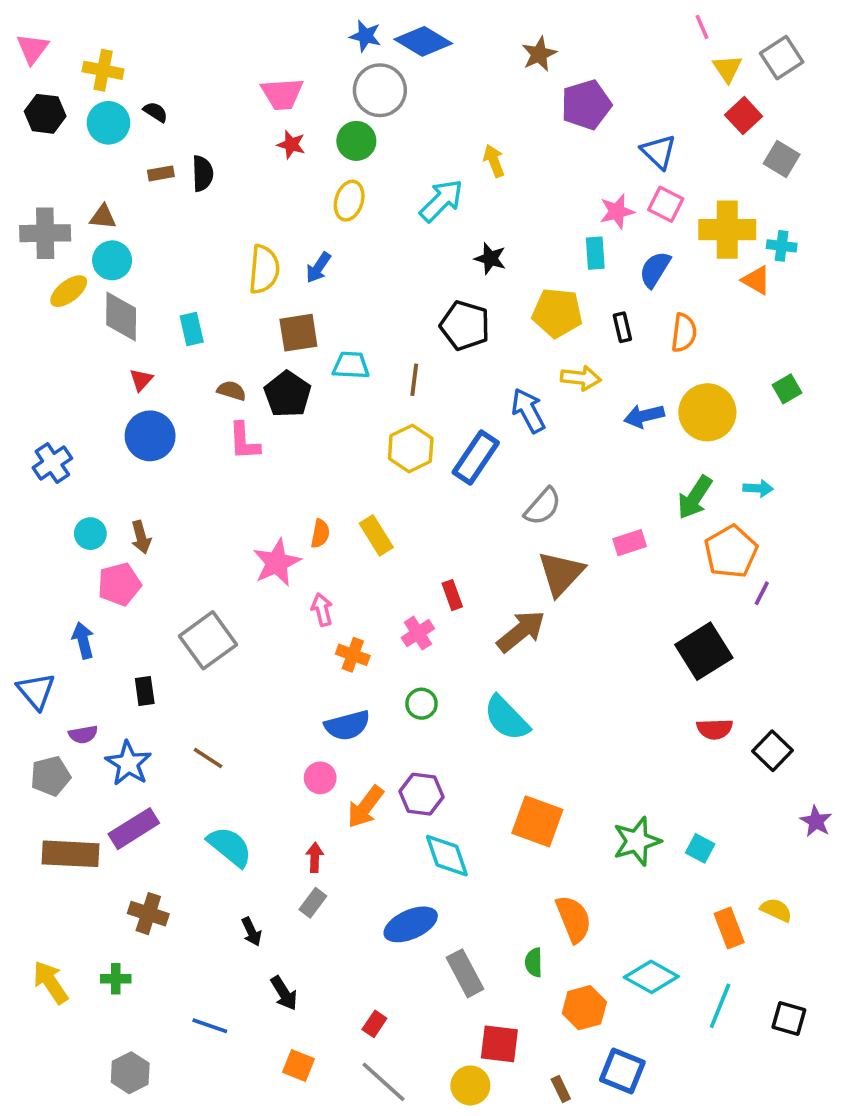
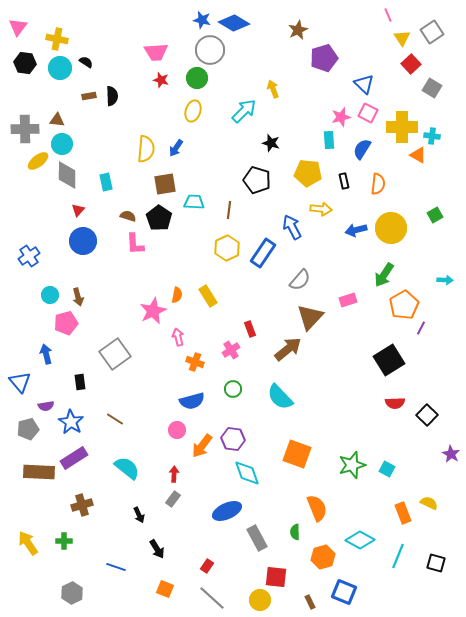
cyan arrow: (758, 488) -> (445, 280), moved
brown cross: (148, 914) -> (82, 505), turned -35

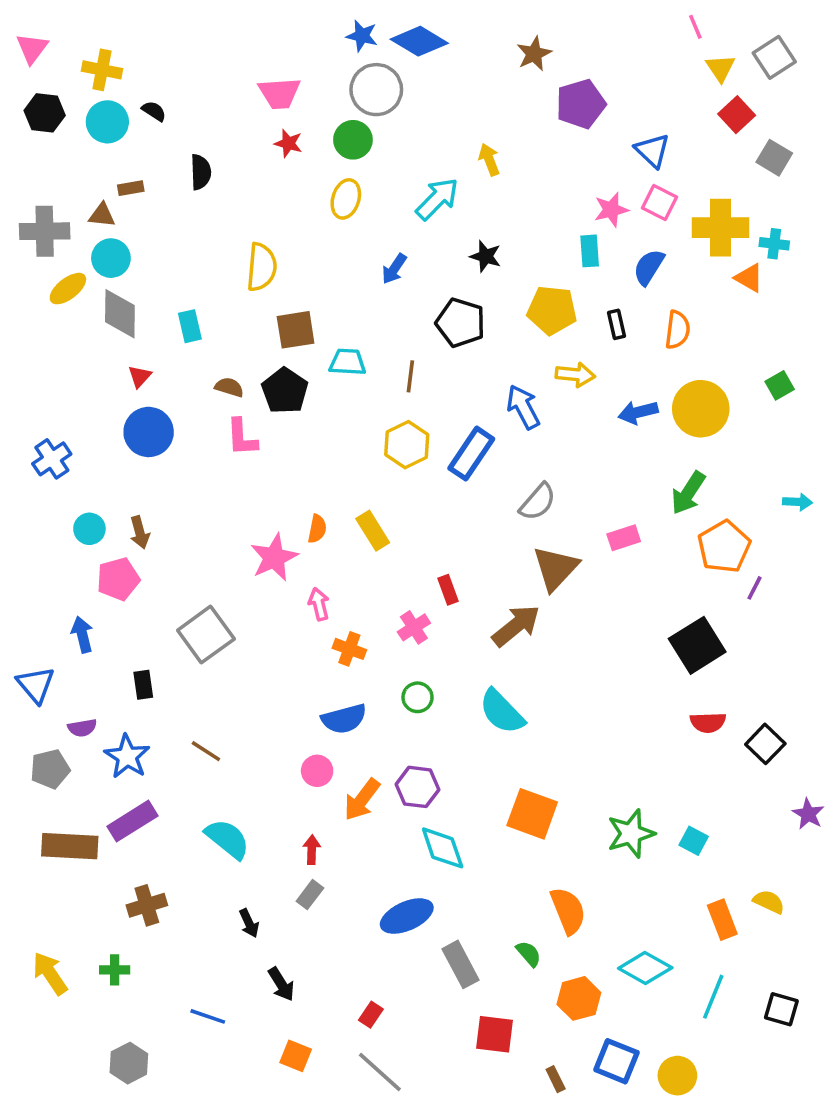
brown rectangle: (89, 96) -> (131, 188), moved
blue arrow: (176, 148) -> (394, 269), moved
green semicircle: (295, 532) -> (529, 954), turned 140
yellow circle: (260, 600) -> (677, 1076), moved

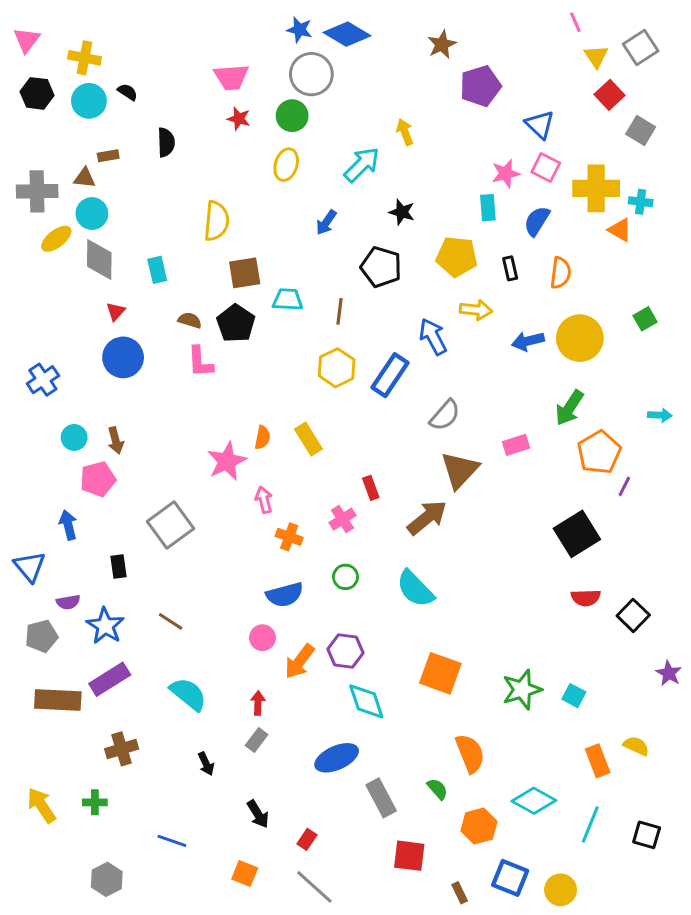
black arrow: (281, 984) -> (258, 814), moved

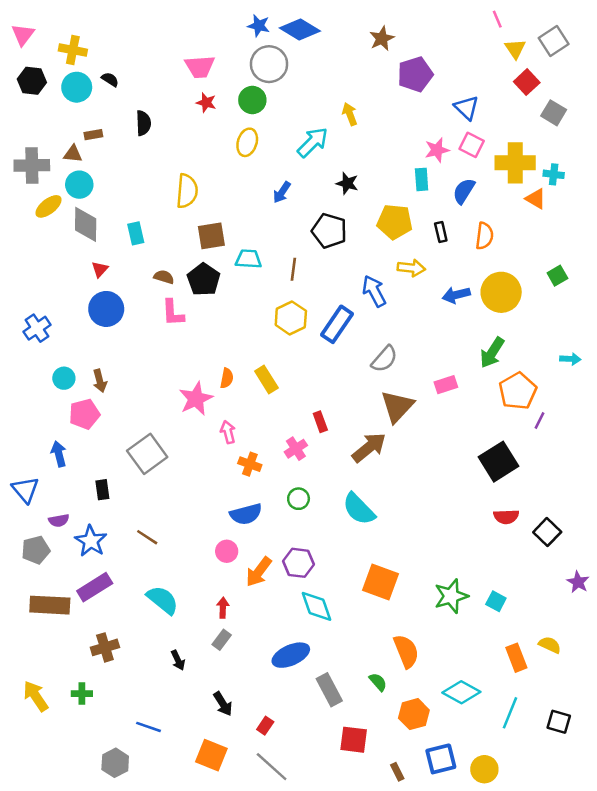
orange square: (245, 873) -> (211, 755), size x1.4
blue square: (510, 878) -> (441, 759), turned -36
gray hexagon: (107, 879) -> (115, 763), moved

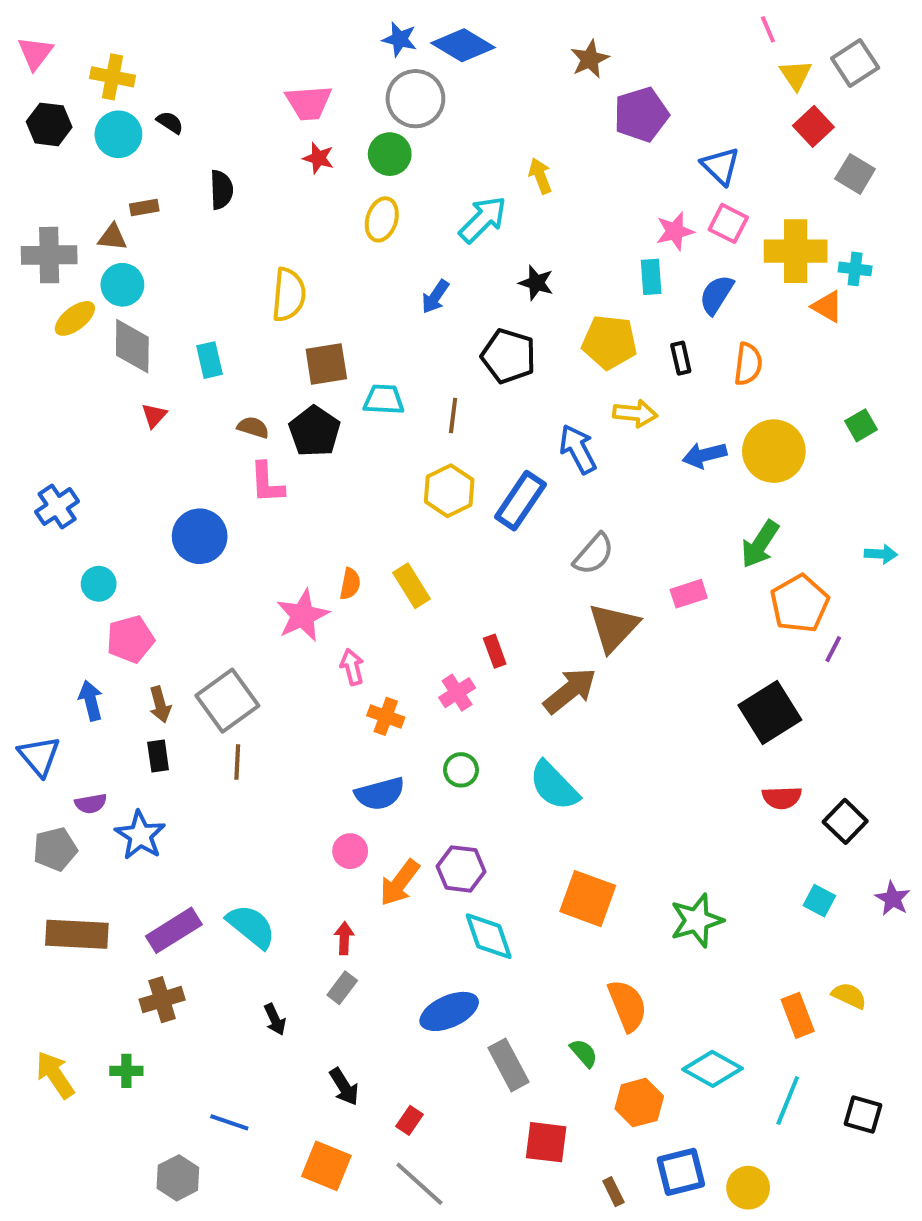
blue circle: (106, 309) -> (200, 536), moved
brown arrow: (100, 381) -> (160, 705), moved
brown line: (147, 537) -> (237, 762), moved, turned 60
purple rectangle: (95, 587) -> (174, 930), moved
cyan square: (496, 601) -> (819, 901), moved

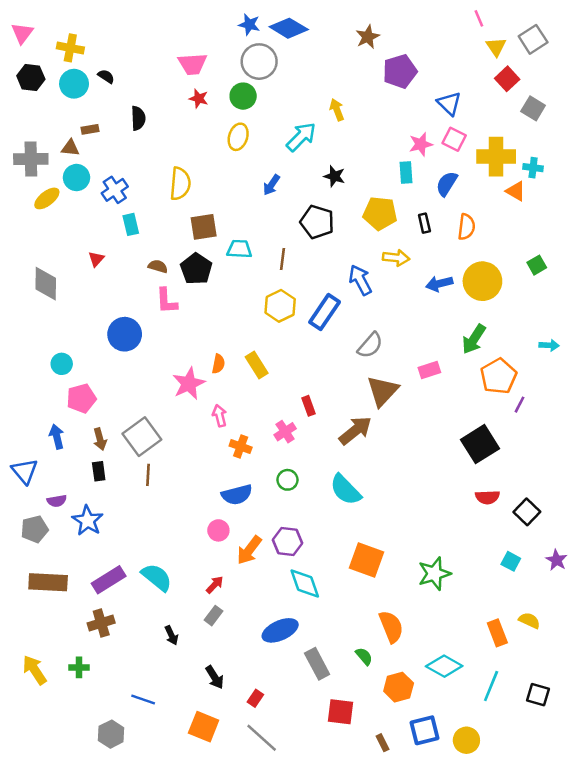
gray diamond: (132, 346) -> (46, 284), moved
blue cross: (57, 507) -> (115, 190), moved
red arrow: (344, 938) -> (215, 585), turned 42

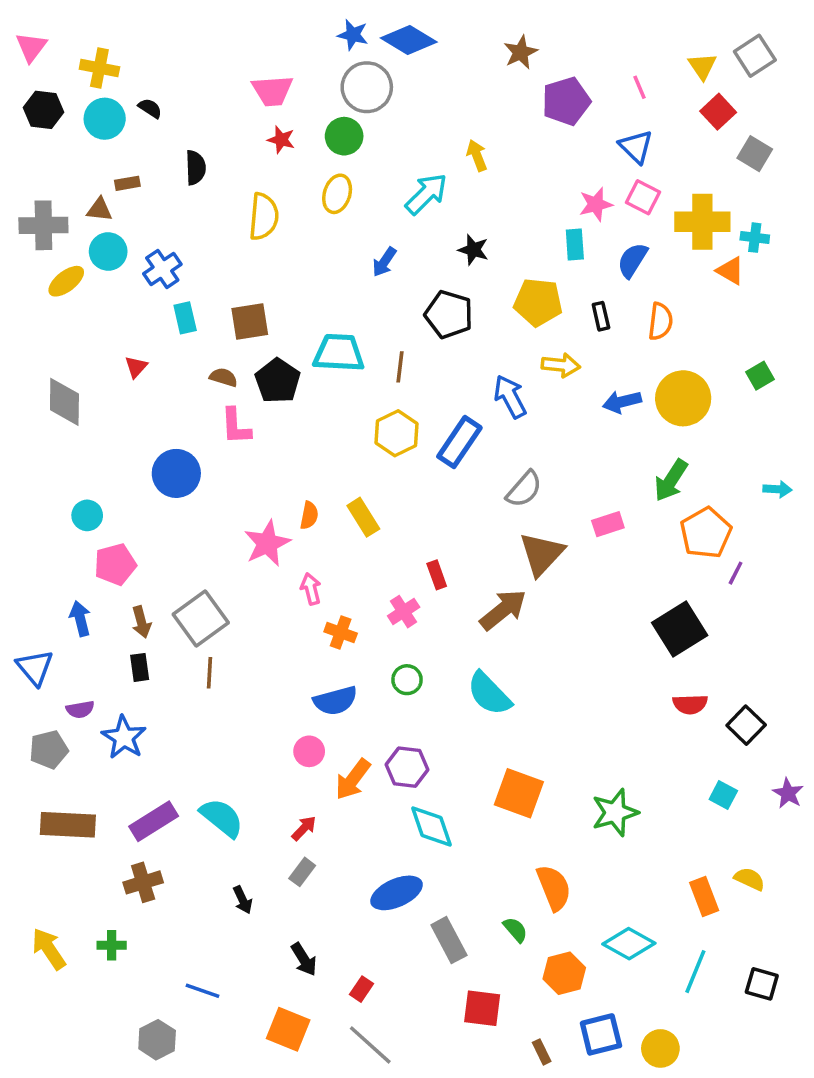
pink line: (479, 18) -> (639, 87), moved
yellow semicircle: (180, 184) -> (264, 217), moved
brown square: (204, 227) -> (250, 321), moved
cyan trapezoid: (239, 249) -> (339, 353), size x1.4

